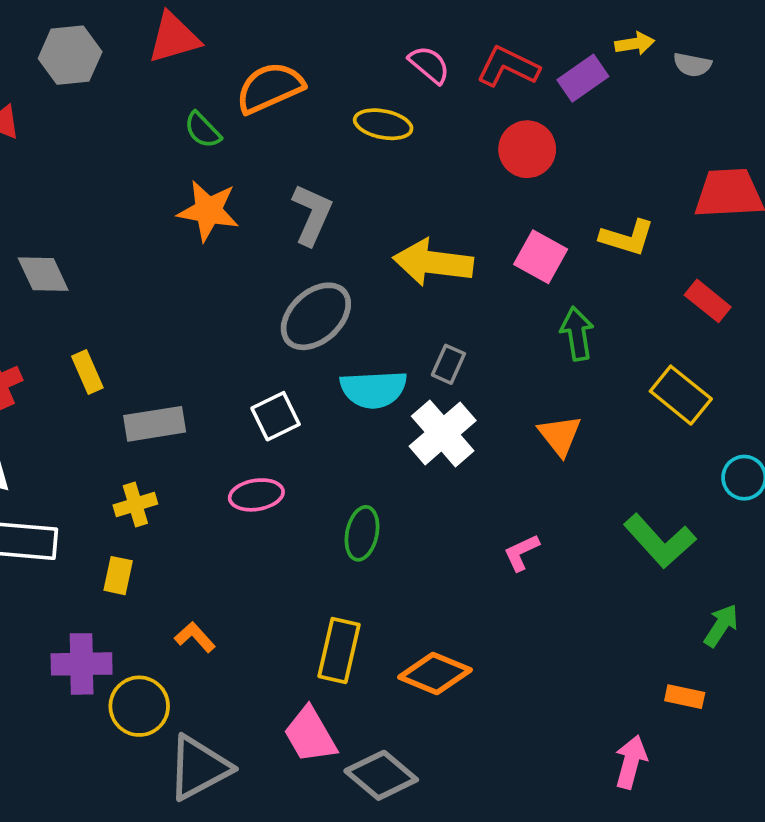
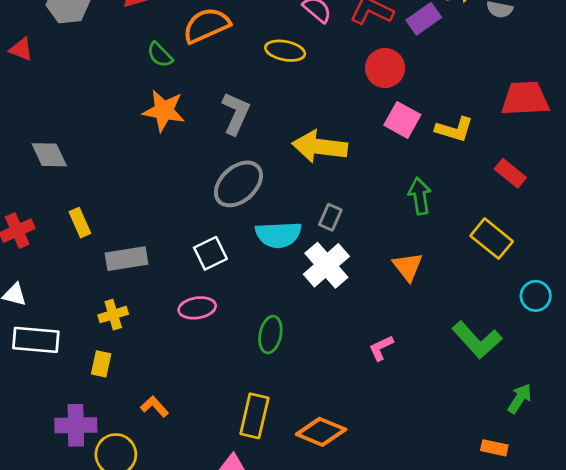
pink square: (541, 257) -> (402, 120), moved

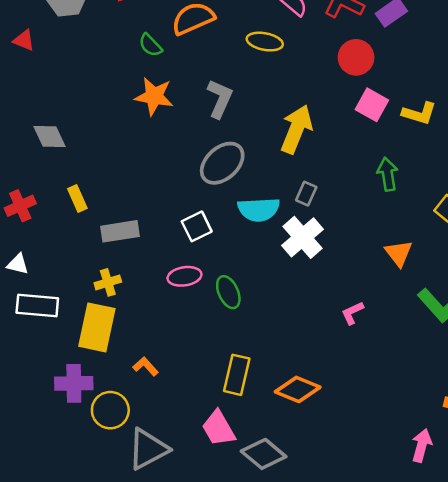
yellow arrow: (320, 147) -> (296, 129), turned 105
orange triangle: (408, 267) -> (399, 253), moved
green ellipse: (270, 335) -> (228, 292), moved, turned -36
yellow rectangle: (101, 364) -> (97, 327), size x2.0

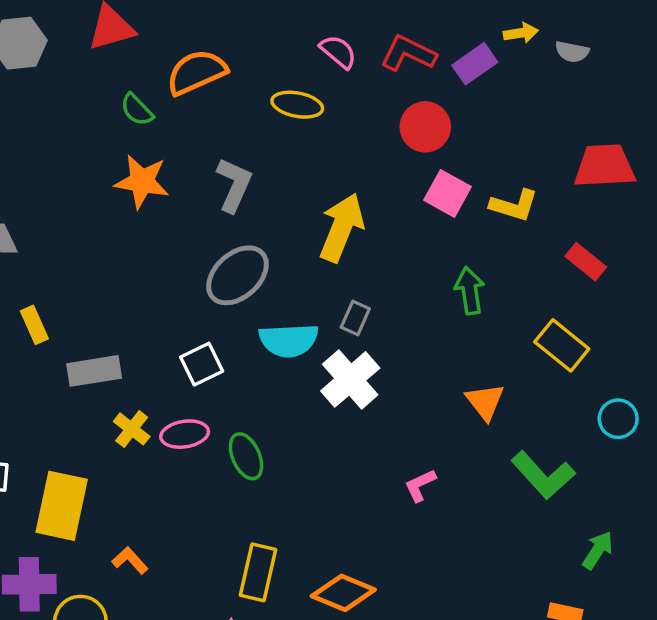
yellow cross: (108, 282) -> (132, 429), moved, turned -35

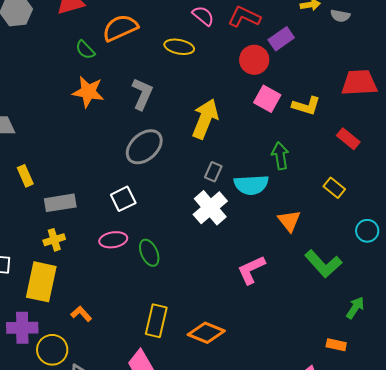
purple rectangle: (475, 64) -> (281, 39), moved
cyan semicircle: (289, 340) -> (251, 185), moved
yellow rectangle: (562, 345) -> (334, 188), size x0.7
yellow cross: (132, 429) -> (54, 240), moved, turned 35
pink L-shape: (420, 485) -> (251, 270), size x1.5

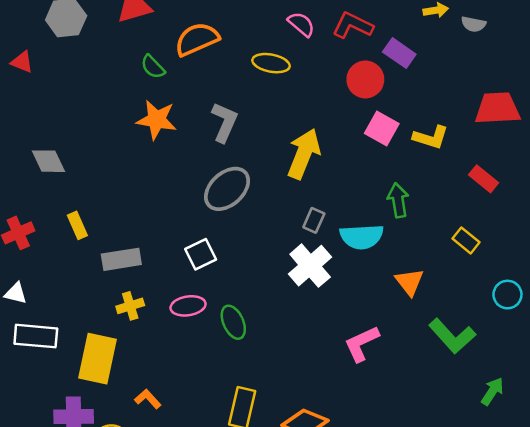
purple rectangle: (281, 39) -> (399, 53), turned 70
yellow cross: (54, 240) -> (130, 306), moved

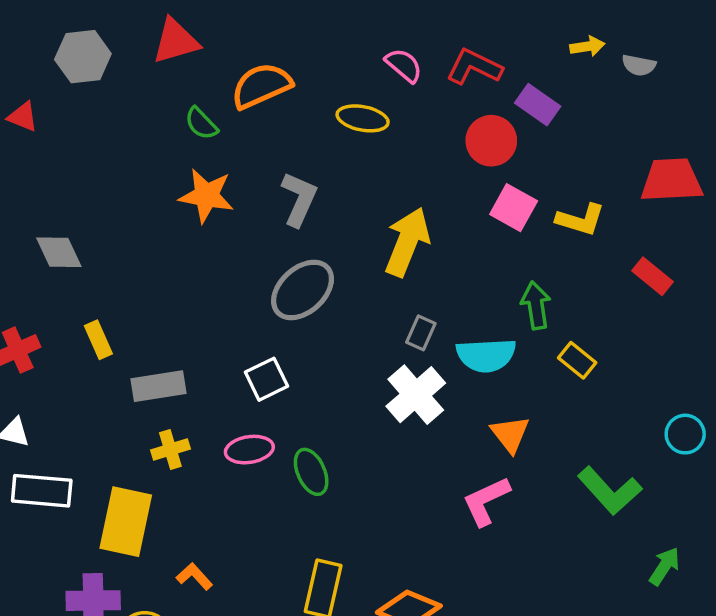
yellow rectangle: (466, 240) -> (577, 360), moved
orange triangle: (409, 282) -> (510, 434), moved

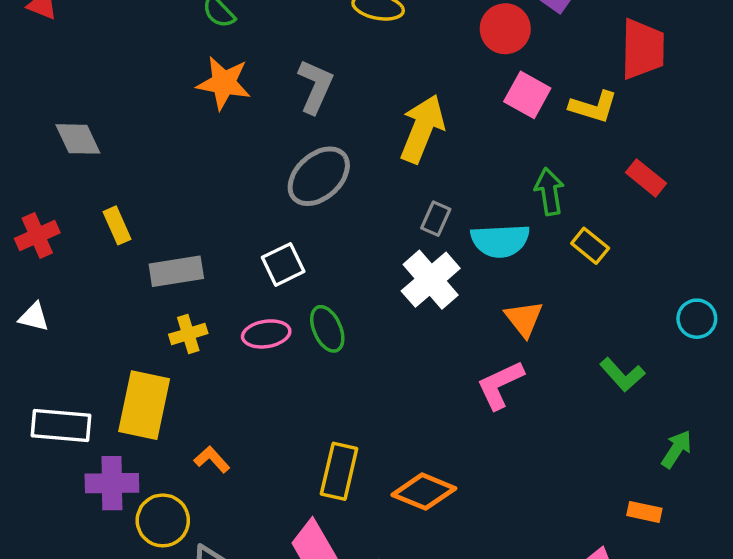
red trapezoid: (671, 180) -> (643, 49), moved, turned 94
red rectangle: (653, 276) -> (646, 178), moved
green ellipse: (311, 472) -> (327, 329), moved
white rectangle: (42, 491) -> (61, 425), moved
green L-shape: (610, 491) -> (622, 375), size x0.7

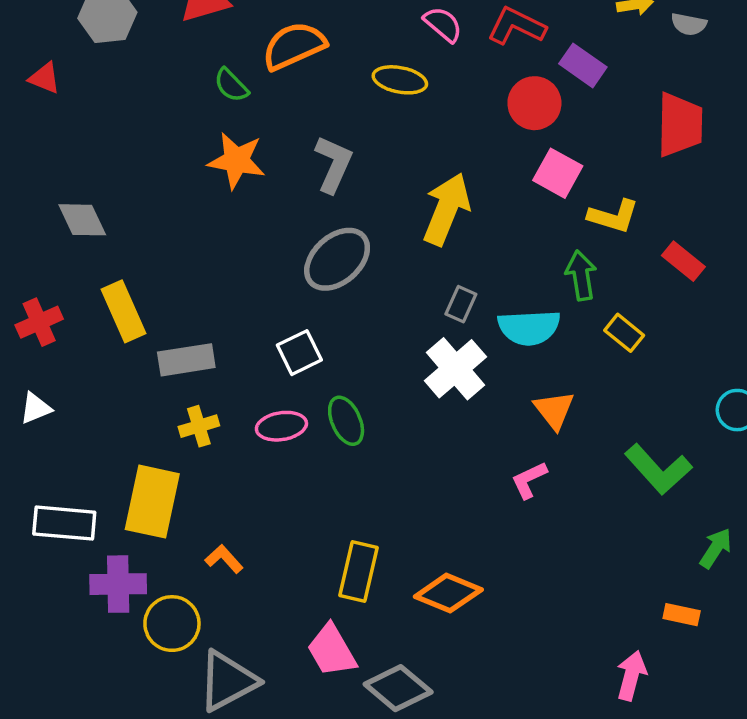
yellow L-shape: (593, 107) -> (613, 216), moved
yellow rectangle: (117, 225) -> (124, 311), size x1.5
white triangle: (34, 317) -> (36, 408), turned -36
green L-shape: (622, 375) -> (658, 469), size x1.4
pink L-shape: (500, 385) -> (529, 480), size x0.7

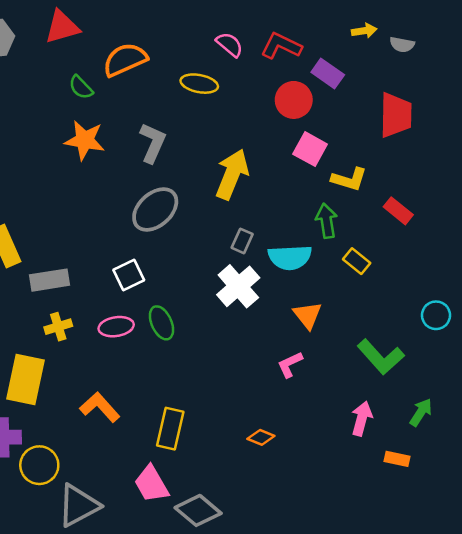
orange L-shape: (224, 559) -> (100, 407), moved, size x1.5
orange diamond: (448, 593) -> (261, 437), moved, size x0.6
pink arrow: (631, 676) -> (362, 419), moved

